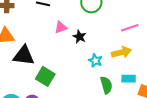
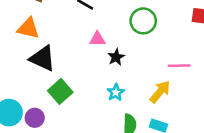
yellow arrow: (121, 52) -> (160, 92), turned -54
cyan star: (95, 60) -> (116, 92), moved

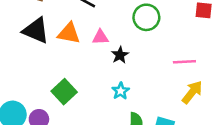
orange triangle: (28, 28) -> (69, 33), moved
black triangle: (43, 58) -> (36, 30), moved
yellow arrow: (160, 92) -> (192, 92), moved

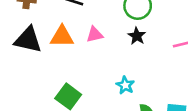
black star: (120, 55) -> (137, 36), moved

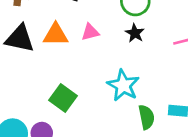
cyan star: (125, 85) -> (123, 85), size x1.6

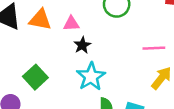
black star: (135, 33) -> (82, 45), moved

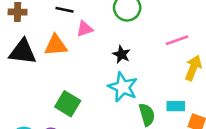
pink triangle: (71, 24) -> (85, 29), moved
black star: (82, 45) -> (121, 54), moved

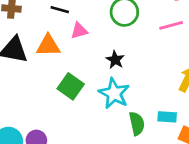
pink line: (177, 40) -> (171, 25), moved
green square: (68, 104) -> (71, 86), moved

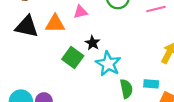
black star: (115, 60) -> (93, 43), moved

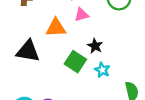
black triangle: (27, 27) -> (28, 51), moved
cyan star: (108, 64) -> (102, 70), moved, size x0.6

